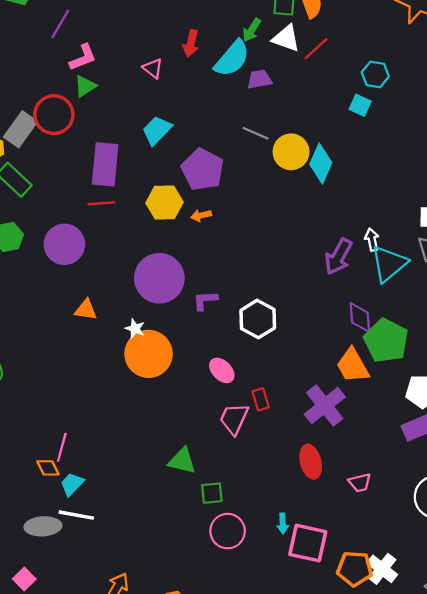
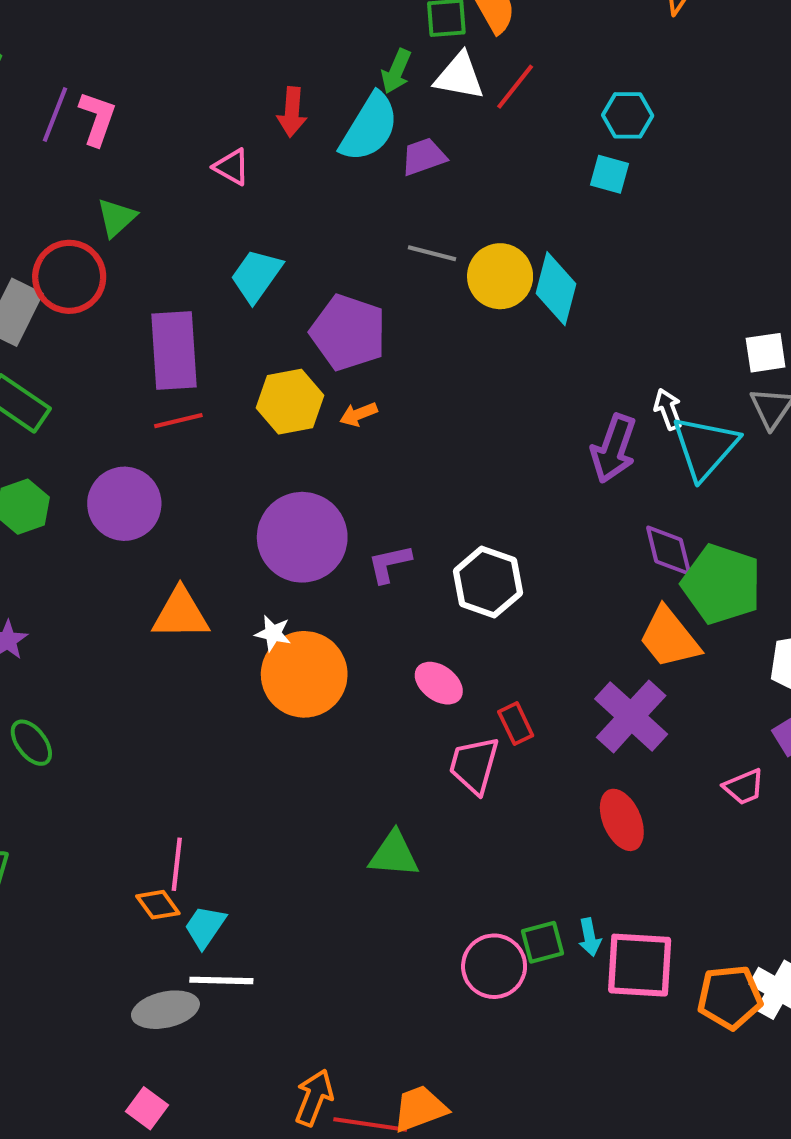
pink L-shape: (83, 57) -> (97, 119), moved, turned -40
orange triangle: (86, 310) -> (181, 614), size x1.4
pink trapezoid: (360, 483) -> (744, 787), moved
green square: (212, 493) -> (542, 942), moved

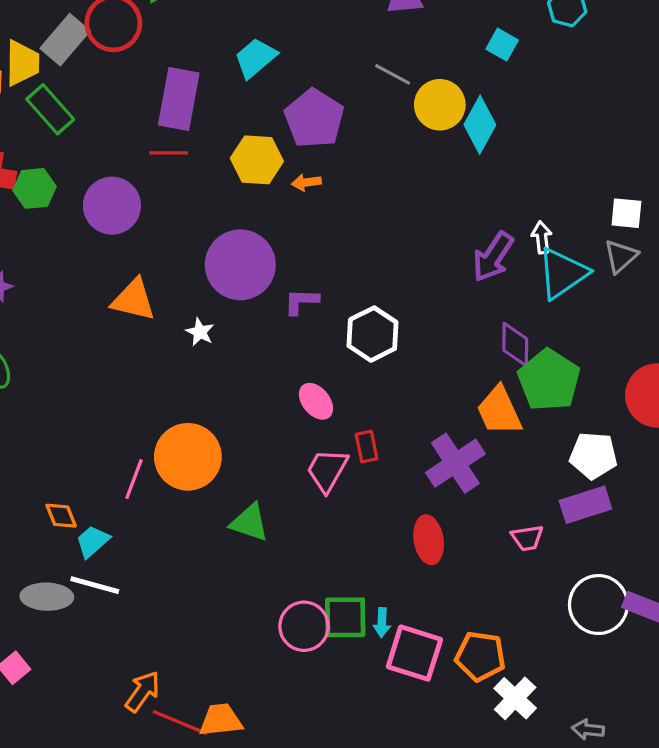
cyan square: (610, 174) -> (502, 45), moved
orange circle: (304, 674) -> (188, 457), moved
pink line: (177, 864) -> (134, 479), moved
green square: (542, 942) -> (345, 617), size x1.4
orange pentagon: (730, 997) -> (480, 656), moved

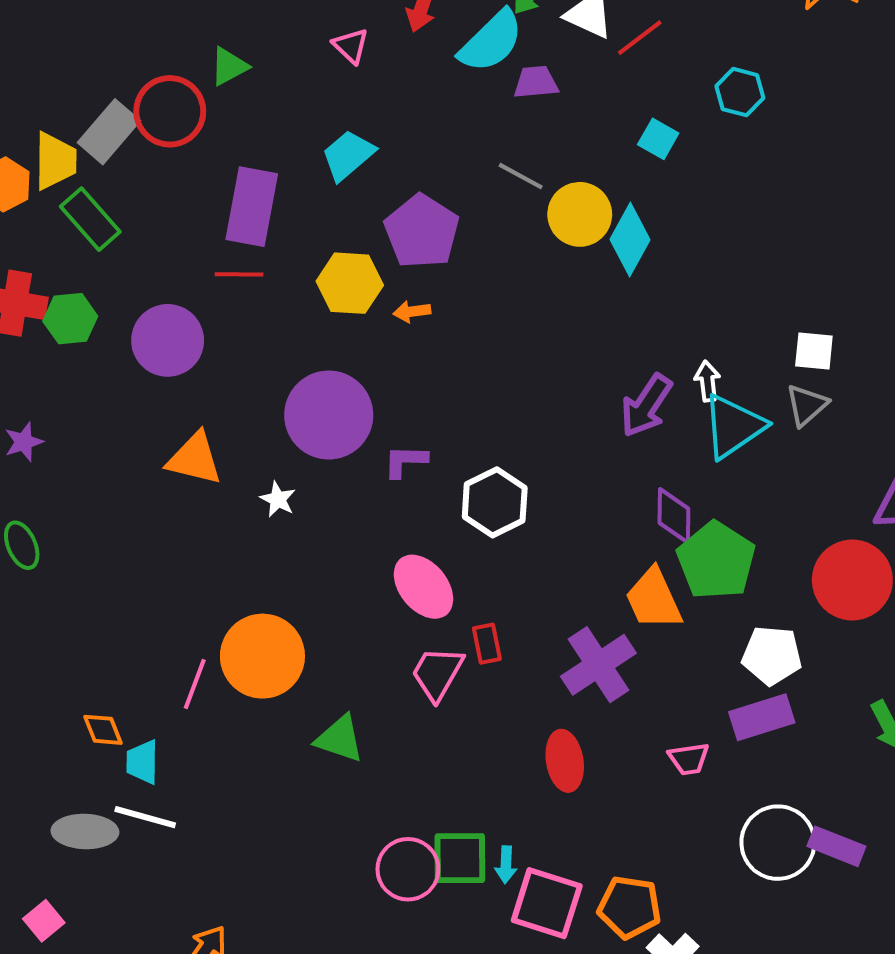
pink ellipse: (316, 401) -> (423, 587), size x1.4
cyan trapezoid: (93, 541) -> (142, 762), turned -48

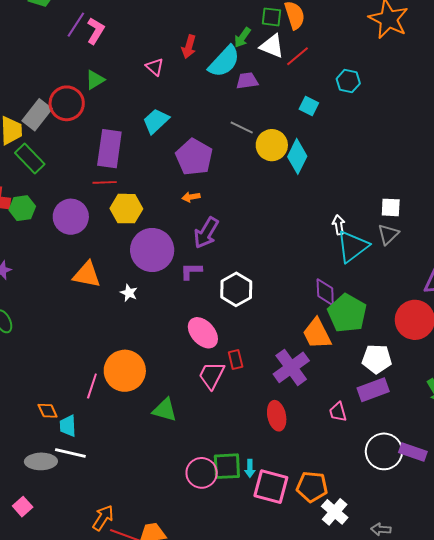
yellow hexagon: (350, 283) -> (126, 209), moved
purple arrow: (646, 406) -> (206, 233), moved
pink trapezoid: (689, 759) -> (338, 412), turned 85

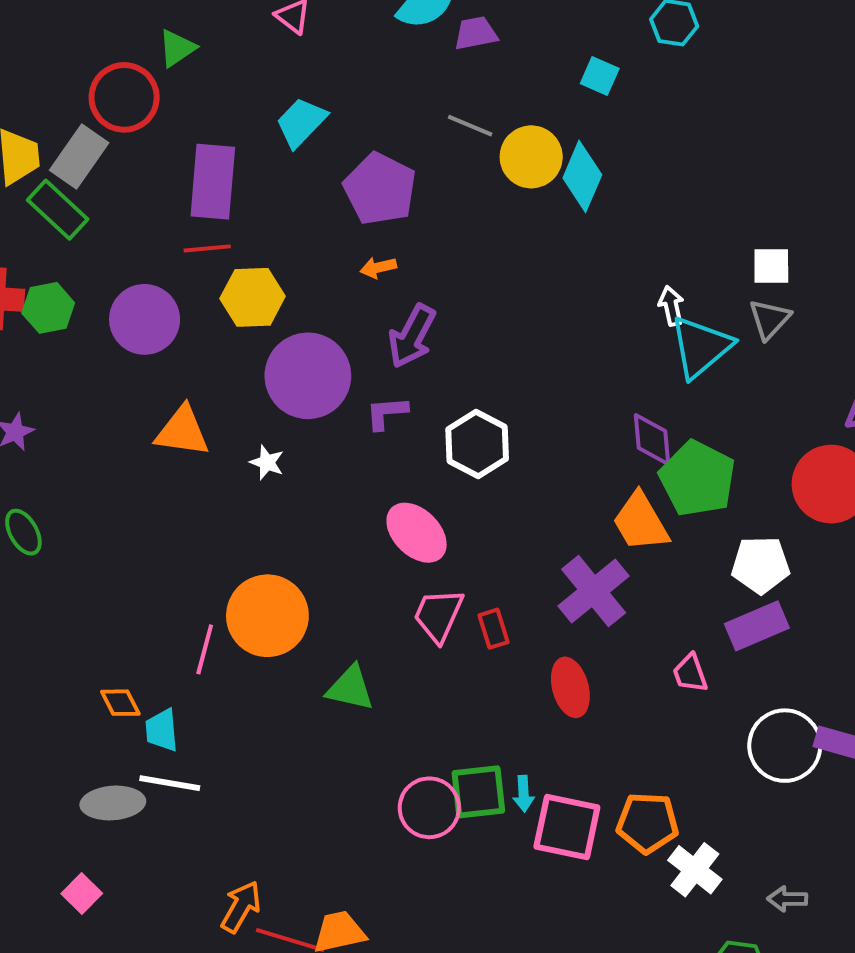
gray rectangle: (37, 115) -> (79, 156), moved
red rectangle: (236, 360) -> (493, 629), moved

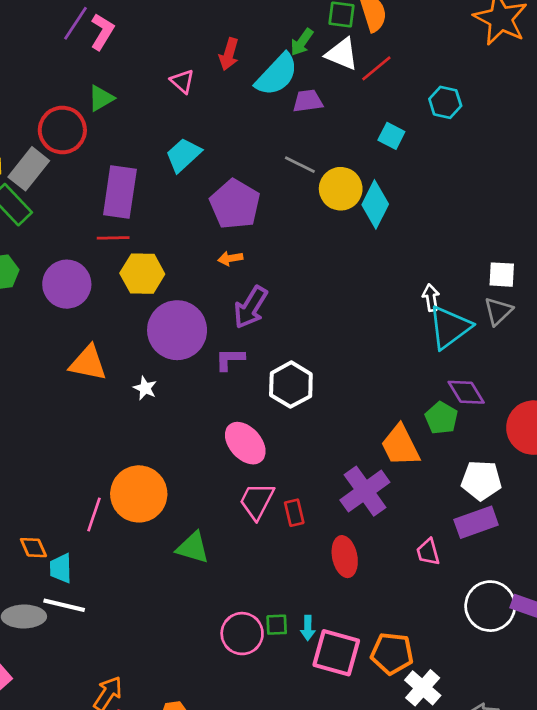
purple diamond: (652, 439) -> (466, 392), moved, turned -30
green pentagon: (697, 479) -> (441, 418), size x0.6
green square: (478, 792) -> (277, 625), size x0.6

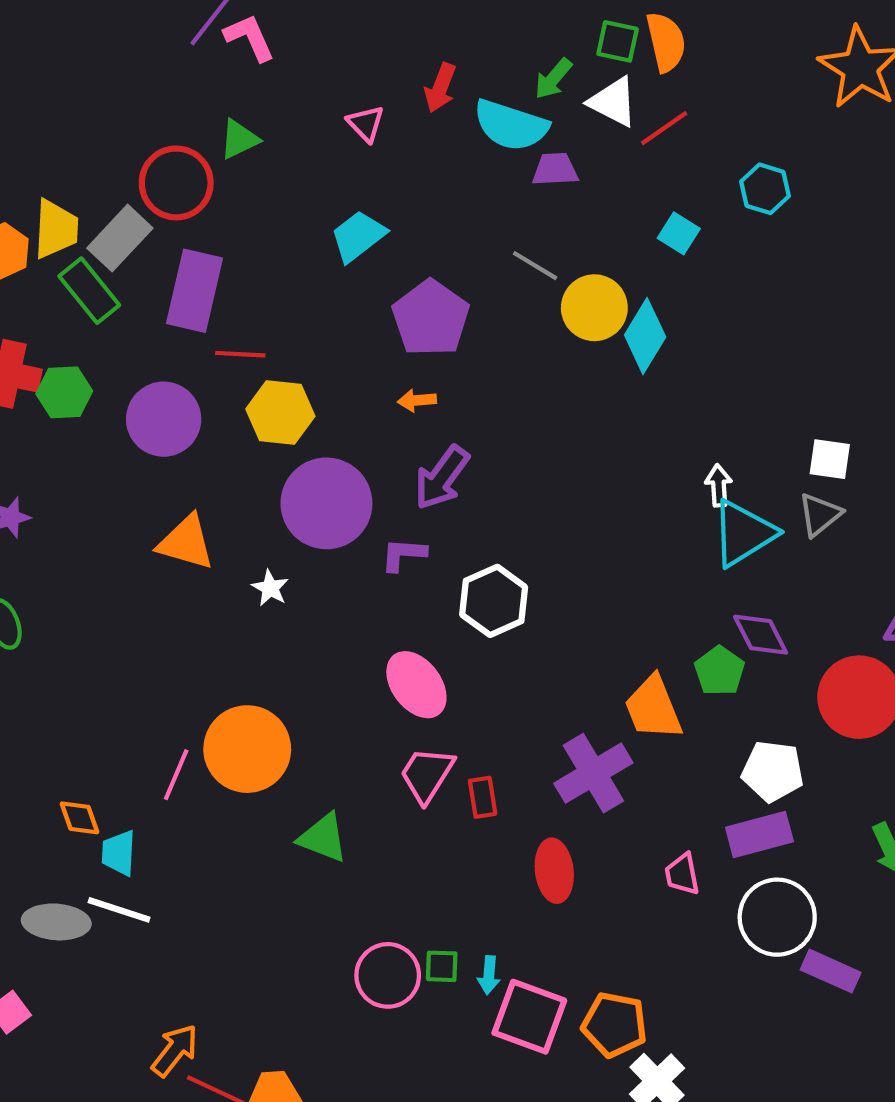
pink L-shape: (102, 32) -> (250, 38), turned -60
cyan semicircle: (277, 75) -> (511, 125), turned 60
purple rectangle: (120, 192) -> (194, 291), moved
white circle: (490, 606) -> (777, 917), moved

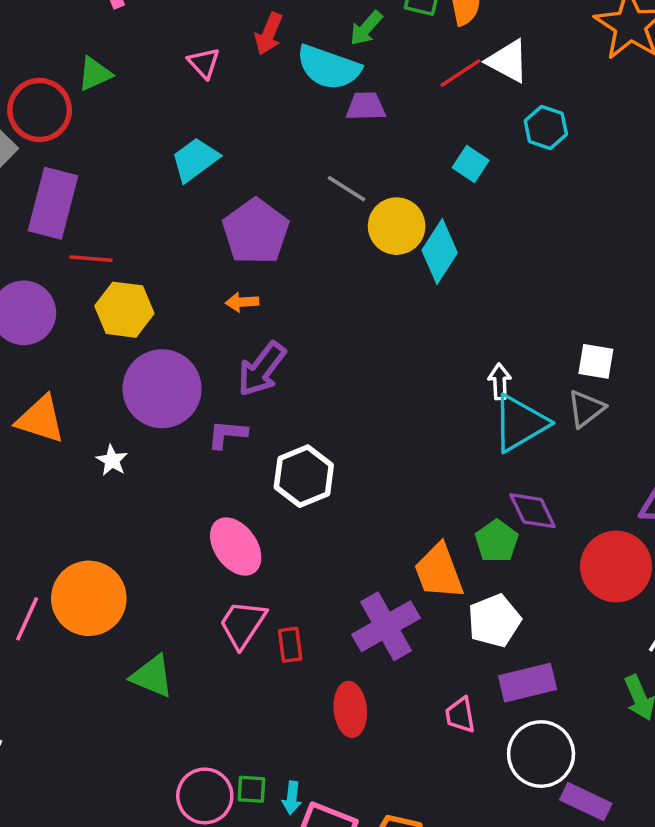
white triangle: (613, 102) -> (508, 61), moved
white pentagon: (773, 771) -> (494, 621), moved, turned -30

